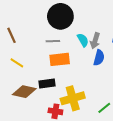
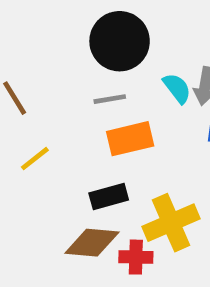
yellow line: (17, 63) -> (35, 159), turned -64
brown diamond: (24, 92) -> (92, 243), moved

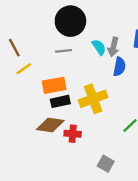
orange rectangle: (130, 139) -> (54, 85), moved
yellow line: (35, 159) -> (24, 69), moved
yellow cross: (171, 223) -> (93, 99), moved

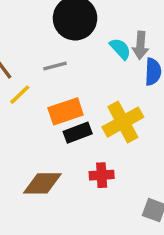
gray line: (64, 51) -> (55, 66), moved
brown diamond: (50, 125) -> (42, 183), moved

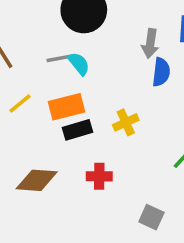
cyan semicircle: (120, 49) -> (79, 64), moved
yellow line: (20, 95) -> (20, 103), moved
yellow cross: (123, 122) -> (126, 122), size x0.6

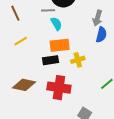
gray line: (59, 58) -> (48, 10), moved
orange rectangle: (67, 107) -> (60, 45), moved
red cross: (99, 176) -> (59, 88), size x1.6

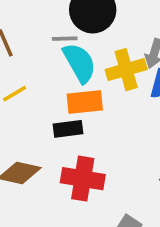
cyan semicircle: (56, 24) -> (79, 63), size x1.6
yellow cross: (78, 60) -> (126, 70), moved, size x1.5

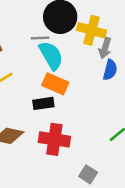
yellow cross: (126, 70) -> (92, 30), moved, turned 32
orange rectangle: (85, 102) -> (55, 84), turned 30

